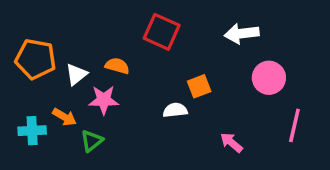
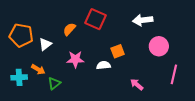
orange semicircle: (117, 66) -> (69, 29), moved, turned -64
pink star: (104, 100) -> (75, 59), moved

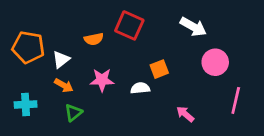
white arrow: (143, 20) -> (193, 27), turned -144
orange semicircle: (69, 29) -> (94, 39), turned -144
orange arrow: (38, 69) -> (64, 85), moved

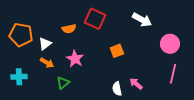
pink circle: (215, 62) -> (170, 44), moved
pink star: (102, 80) -> (75, 59), turned 30
white semicircle: (140, 88) -> (117, 89), moved, turned -96
green triangle: (73, 113) -> (63, 83), moved

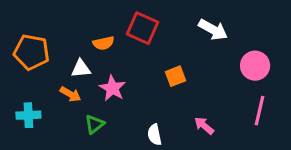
white triangle: (45, 44) -> (81, 69), moved, turned 32
white semicircle: (117, 89) -> (154, 135), moved

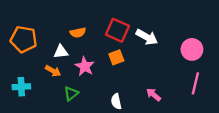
red square: (142, 28) -> (117, 30), moved
white arrow: (213, 30) -> (147, 37), moved
orange square: (176, 76) -> (116, 57), moved

